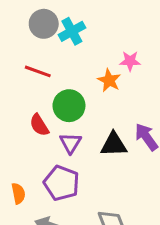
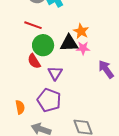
pink star: (130, 61) -> (83, 48), moved
green circle: (69, 106) -> (43, 45), moved
black triangle: (114, 144) -> (69, 43), moved

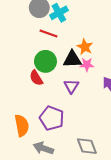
red line: (33, 25) -> (49, 33), moved
purple triangle: (55, 73) -> (71, 86), moved
orange semicircle: (20, 107) -> (22, 125), size x1.5

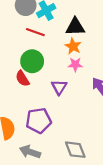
black triangle: (72, 59) -> (75, 27), moved
purple pentagon: (52, 118) -> (39, 121), turned -30

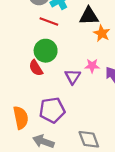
orange star: (73, 46) -> (102, 33), moved
pink star: (75, 64) -> (92, 66), moved

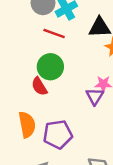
purple triangle: (73, 77) -> (95, 96), moved
orange semicircle: (21, 118) -> (27, 125), moved

